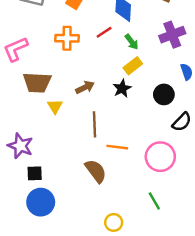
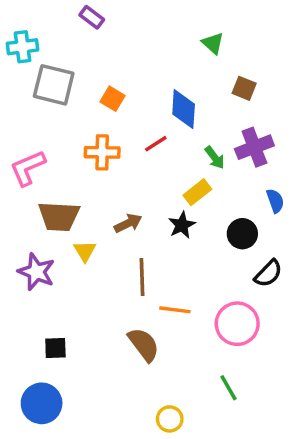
green arrow: (132, 42) -> (215, 158), moved
purple star: (20, 146) -> (36, 272), moved
blue circle: (41, 202) -> (42, 403), moved

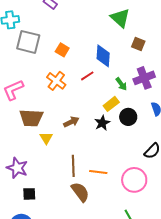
green triangle: (213, 43) -> (120, 18), size x1.5
orange cross: (102, 152) -> (56, 81), turned 36
black circle: (242, 234) -> (128, 117), moved
purple star: (36, 272) -> (17, 168), moved
brown line: (142, 277) -> (73, 166), moved

